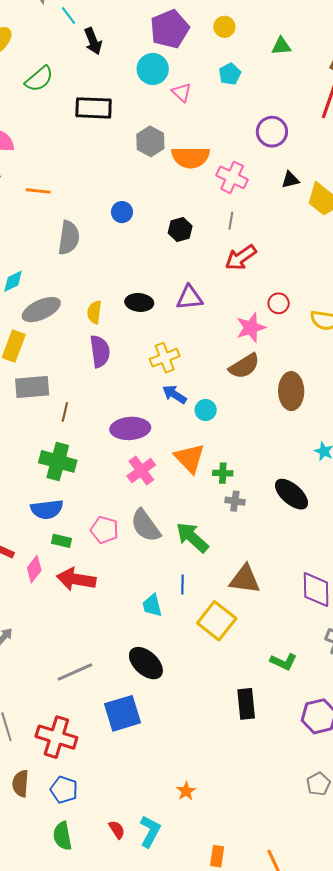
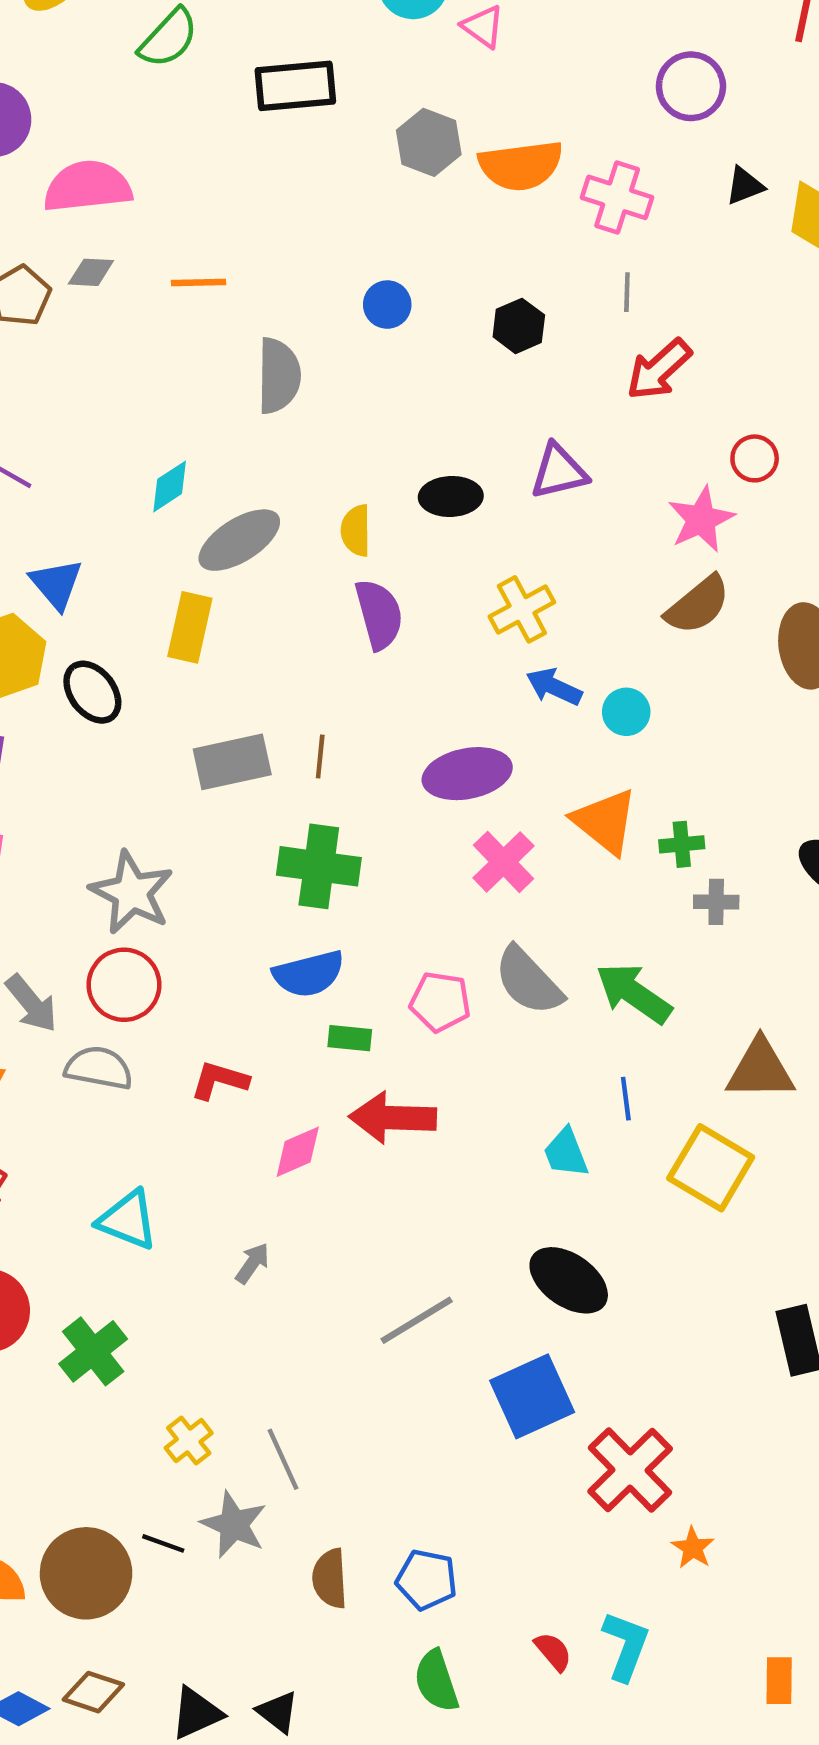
gray rectangle: (32, 387) -> (232, 762), moved
pink diamond: (34, 569) -> (298, 1152), moved, turned 36
red cross: (56, 737) -> (630, 1470), moved, turned 36

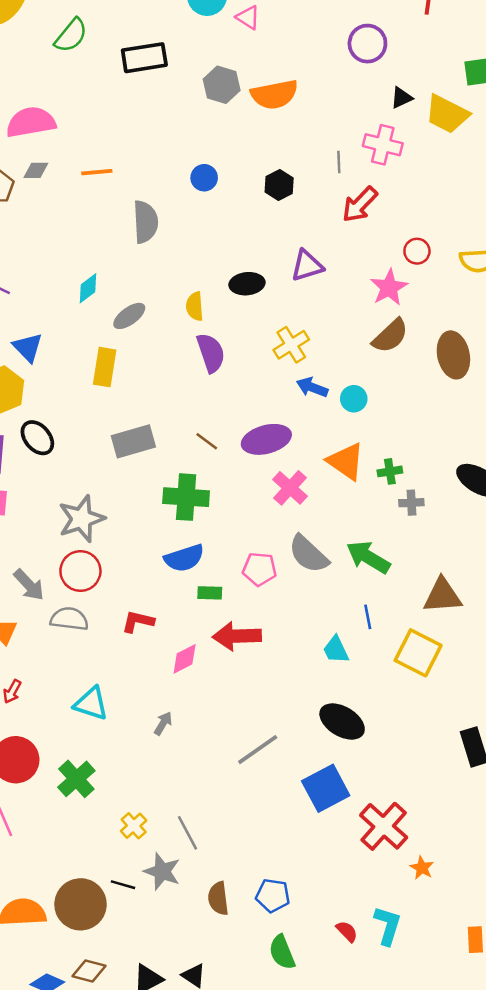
pink cross: (617, 197) -> (383, 145), moved
gray ellipse: (239, 540) -> (129, 316), size x0.7
black ellipse: (92, 692) -> (37, 438), moved
brown line: (320, 756) -> (207, 441), moved, turned -55
gray star: (132, 893) -> (81, 519), turned 30

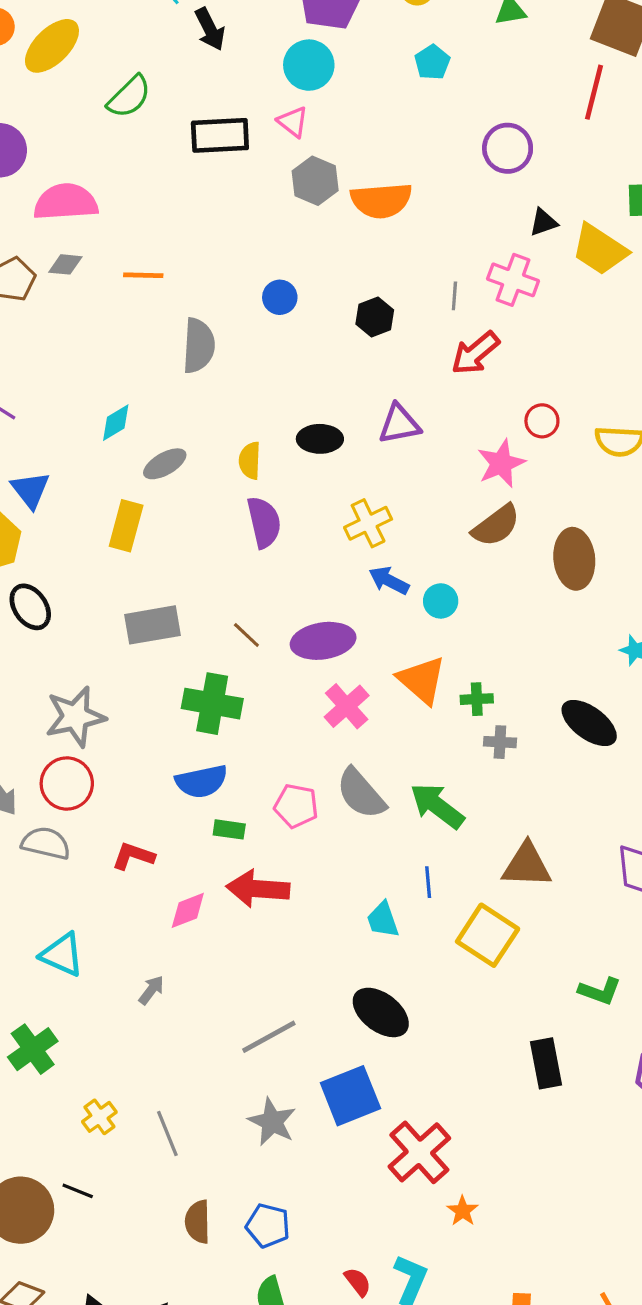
pink triangle: (248, 17) -> (293, 122), moved
gray star: (162, 871) -> (272, 1122), moved

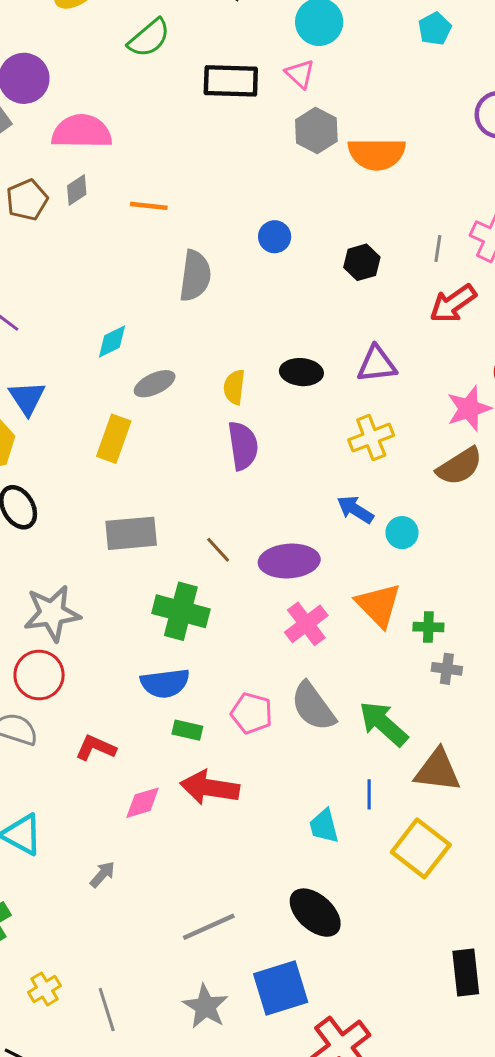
gray diamond: (65, 264) -> (77, 190), turned -44
yellow cross: (368, 523) -> (371, 438), moved
brown triangle: (527, 865) -> (437, 770), moved

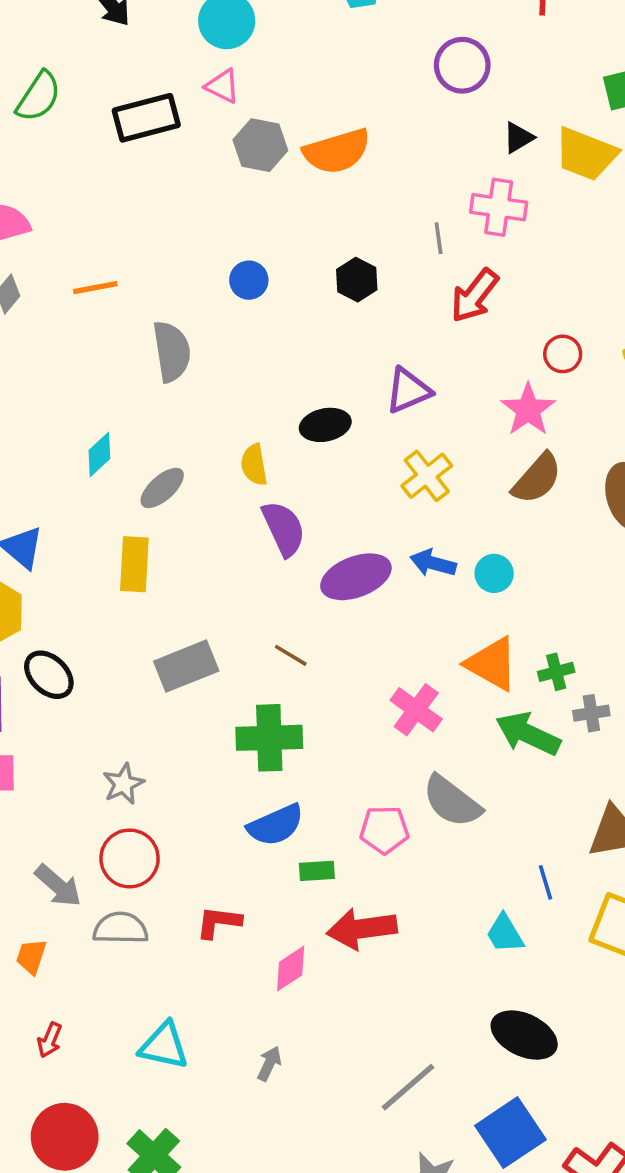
purple ellipse: (289, 561) -> (356, 577), moved
gray star: (52, 613) -> (123, 784), size x0.6
green arrow: (383, 724) -> (528, 734), moved

